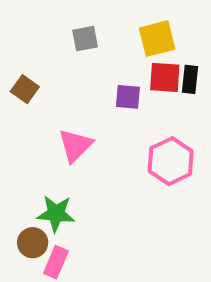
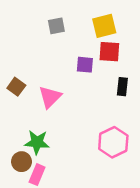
black rectangle: (190, 79) -> (122, 87), moved
brown square: (25, 89) -> (16, 87), moved
pink hexagon: (171, 161) -> (113, 142), moved

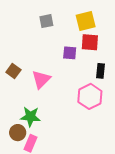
pink hexagon: (113, 142) -> (90, 96), moved

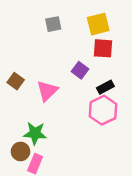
purple square: (70, 53) -> (80, 70), moved, turned 32
black rectangle: (101, 71) -> (105, 87), moved, turned 56

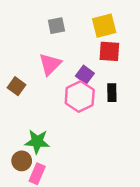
black rectangle: (105, 87) -> (112, 93), turned -63
pink triangle: (47, 91) -> (50, 64), moved
pink hexagon: (103, 110) -> (80, 96), moved

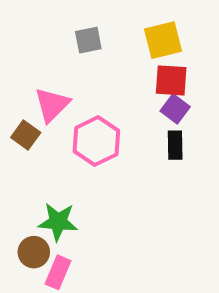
pink triangle: (50, 64) -> (52, 105), moved
purple square: (85, 75) -> (175, 109), moved
pink hexagon: (80, 96) -> (96, 141), moved

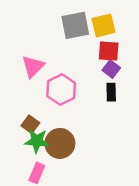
gray square: (88, 40) -> (75, 25), moved, size x1.6
brown square: (26, 135) -> (30, 124), moved
brown circle: (34, 252) -> (60, 143), moved, size x1.5

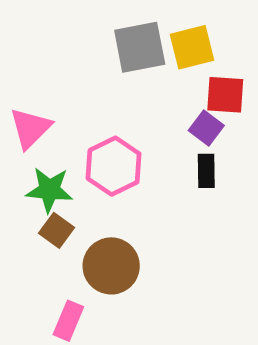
red square: (109, 51) -> (225, 95), moved
pink triangle: (33, 66) -> (30, 128), moved
green star: (37, 141) -> (49, 190), moved

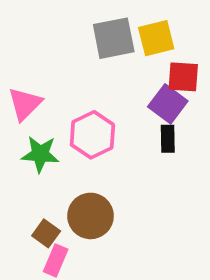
purple square: (206, 128) -> (168, 104), size x1.4
brown square: (56, 230) -> (46, 233), moved

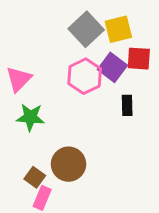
gray square: (114, 38) -> (86, 29), turned -32
purple square: (168, 104) -> (112, 67), moved
pink hexagon: (92, 135) -> (85, 76), moved

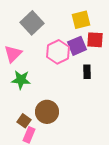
gray square: (86, 29) -> (32, 23), moved
purple square: (112, 67) -> (77, 46), turned 30

